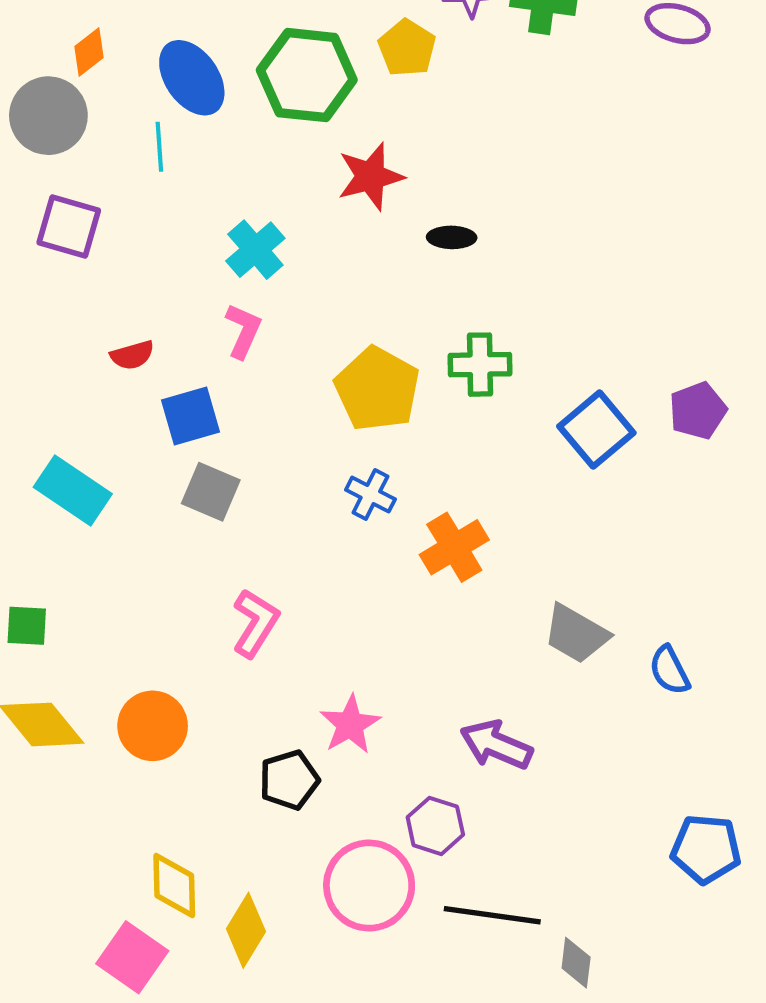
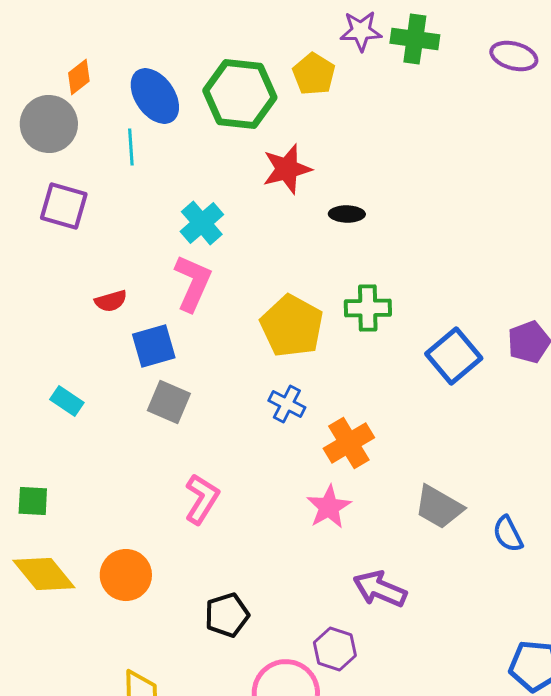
pink L-shape: (243, 331) -> (193, 283), size x1.4
cyan rectangle: (73, 490) -> (67, 401), size x0.6
pink star: (350, 724) -> (329, 507), moved

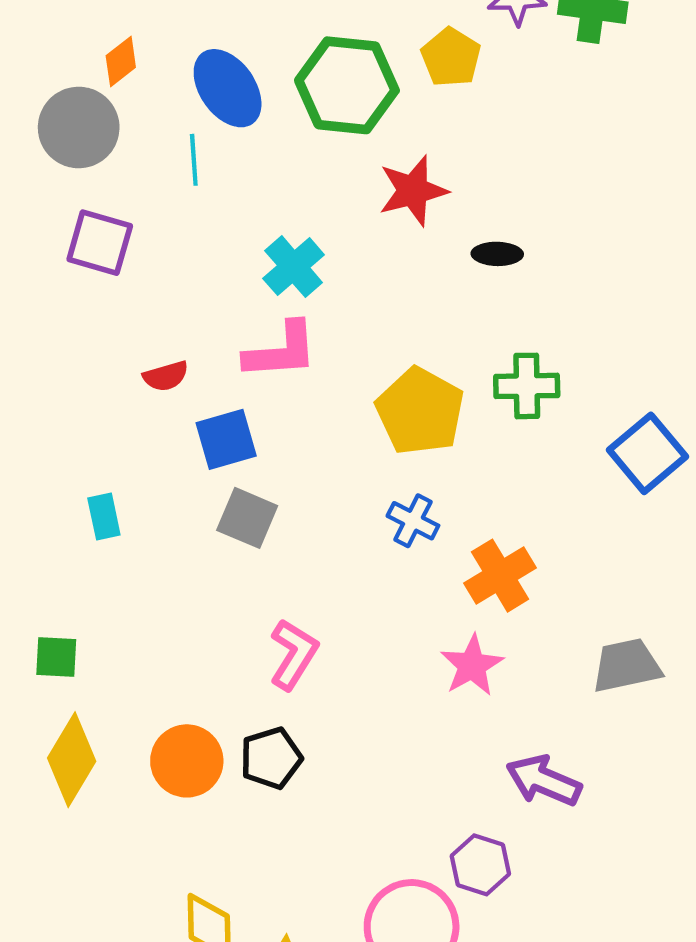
pink L-shape: (193, 283) -> (281, 351), turned 62
cyan rectangle: (67, 401) -> (104, 517), turned 44
gray trapezoid: (439, 507) -> (626, 665), turned 138
yellow diamond: (44, 574) -> (72, 760), turned 70
black pentagon: (227, 615) -> (271, 758), moved

